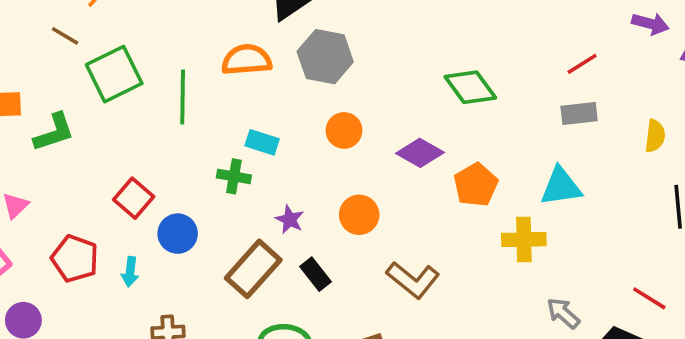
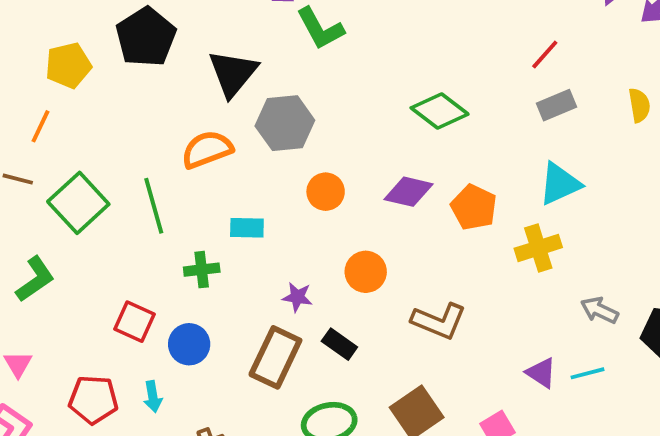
green cross: (234, 176) -> (202, 270), moved

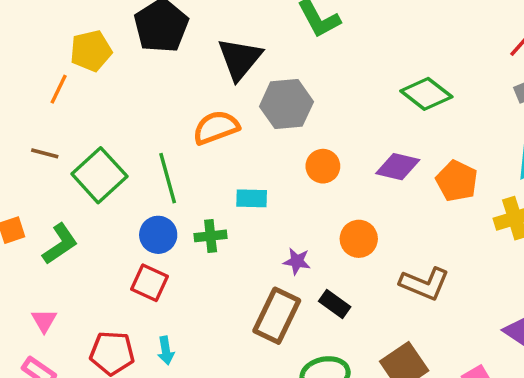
orange line: (41, 126) -> (59, 89), moved
blue circle: (189, 344) -> (158, 235), moved

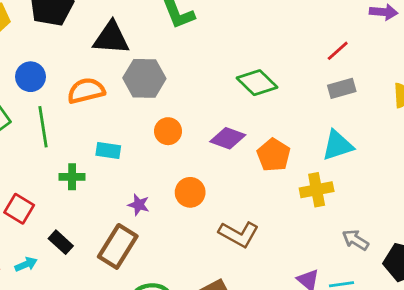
black triangle: (240, 59) -> (111, 38), turned 48
blue circle: (158, 235) -> (31, 77), moved
black rectangle: (335, 304) -> (61, 242), moved
cyan arrow: (166, 351) -> (26, 264), turned -110

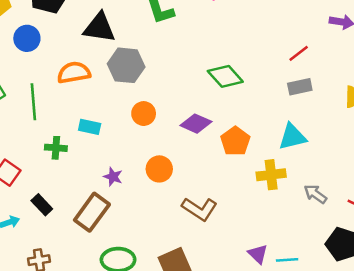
blue circle: (31, 77) -> (27, 38), moved
gray arrow: (355, 240) -> (315, 194), moved

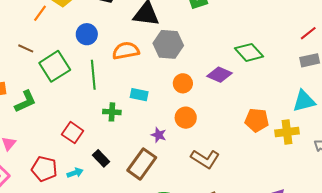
blue circle: (27, 38) -> (87, 34), moved
purple diamond: (196, 124) -> (219, 75), moved
orange pentagon: (235, 141) -> (257, 120), moved, turned -30
orange circle: (159, 169) -> (186, 118), moved
brown L-shape: (200, 209) -> (205, 159), moved

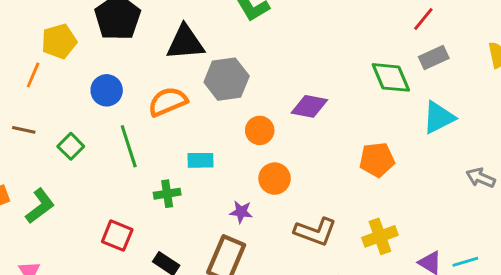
green diamond: (249, 52) -> (391, 77), moved, turned 32
green square: (55, 66) -> (71, 146), size x0.6
yellow cross: (287, 132) -> (380, 236), moved

